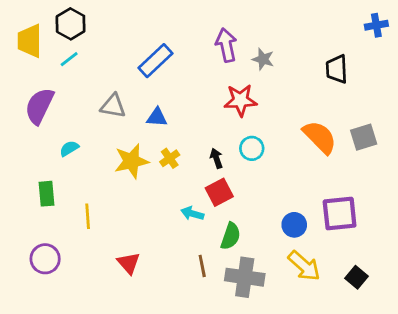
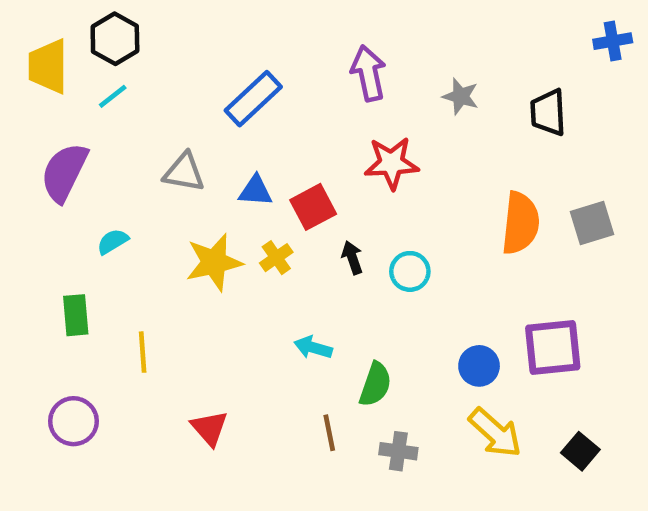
gray star: (263, 59) -> (461, 96), moved
orange semicircle: (320, 137) -> (520, 223), turned 51
cyan circle: (252, 148) -> (410, 271), moved
red square: (219, 192) -> (313, 207), moved
gray cross: (245, 277) -> (398, 451), size x0.6

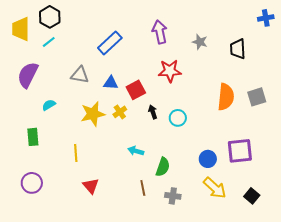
yellow line: (143, 352) -> (76, 153), moved

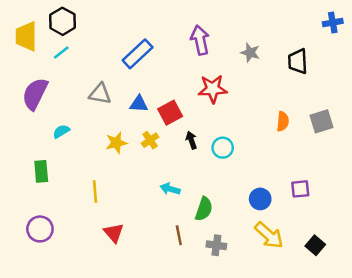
orange semicircle: (226, 97) -> (283, 121), size x0.6
yellow star: (93, 114) -> (116, 143), size x0.7
purple square: (240, 151) -> (300, 189), size x0.6

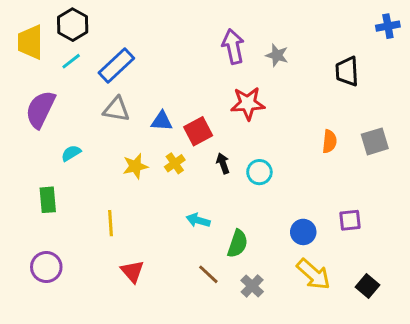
gray star: (250, 53) -> (277, 55), moved
blue rectangle: (138, 54) -> (116, 66), moved
brown line: (179, 235) -> (208, 274), turned -36
gray cross: (216, 245) -> (252, 286), turned 36

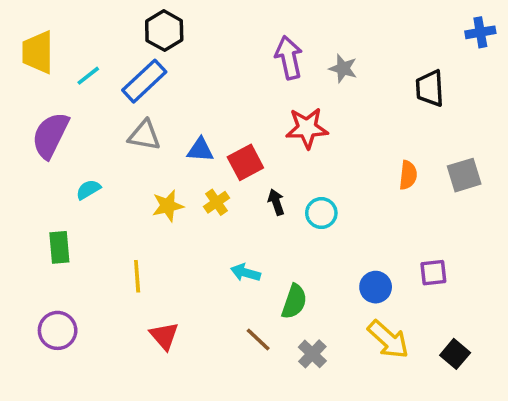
black hexagon: (73, 25) -> (164, 31), moved

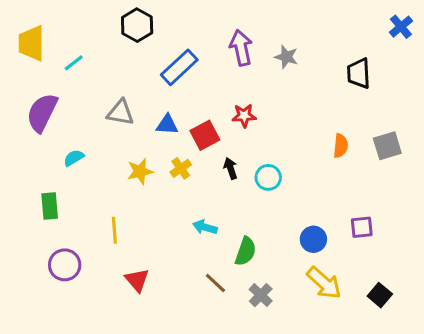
blue cross: (480, 32) -> (401, 27), turned -30
blue rectangle: (144, 81) -> (179, 67), moved
red star: (307, 128) -> (244, 116), moved, size x0.7
purple circle: (58, 330) -> (65, 265), moved

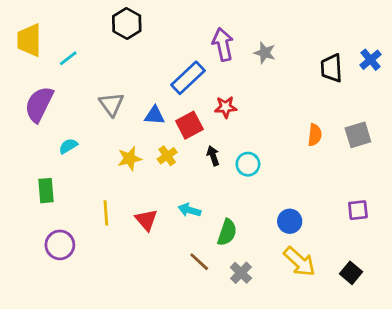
blue cross: (401, 27) -> (370, 60), moved
blue rectangle: (179, 67) -> (188, 78), moved
gray triangle: (120, 113) -> (111, 104), turned 44
purple square: (362, 227) -> (358, 210), moved
red triangle: (137, 280) -> (146, 220), moved

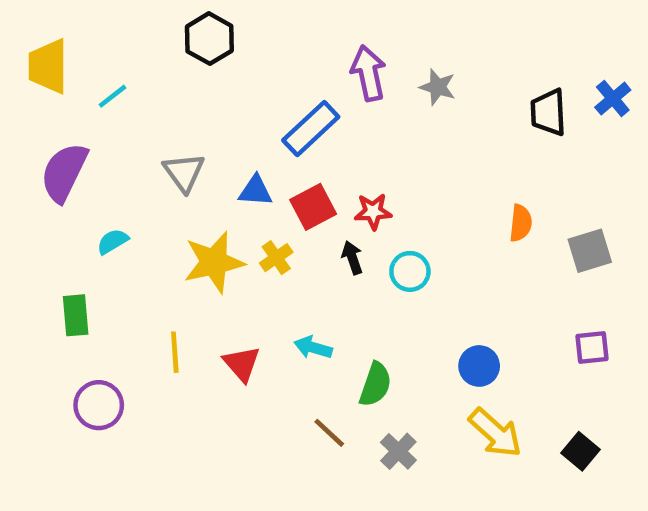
red star: (226, 107) -> (373, 212), moved
gray square: (358, 135) -> (590, 251), moved
yellow star: (130, 159) -> (214, 262), size x1.5

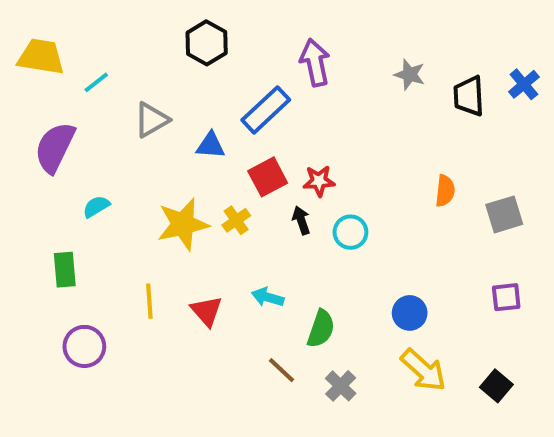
black hexagon: (209, 39) -> (207, 43), moved
yellow trapezoid: (48, 66) -> (41, 57), turned 99
gray star: (438, 87) -> (410, 74), moved
gray triangle: (184, 172) -> (151, 120), moved, turned 36
blue triangle: (255, 191) -> (211, 145), moved

